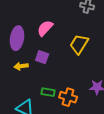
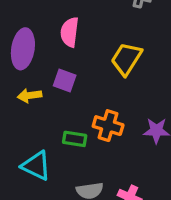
pink semicircle: (45, 28) -> (70, 32), turned -36
orange cross: (68, 97) -> (108, 126), moved

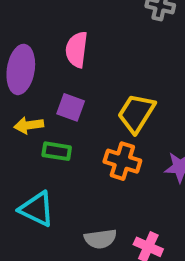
yellow trapezoid: (126, 59) -> (136, 113), moved
green rectangle: (75, 139) -> (57, 151), moved

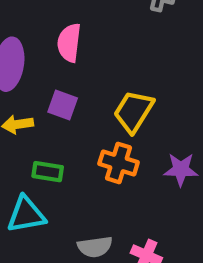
green rectangle: (57, 151) -> (48, 172), moved
cyan triangle: (37, 209) -> (26, 215), turned -36

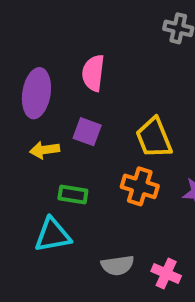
yellow trapezoid: (134, 111) -> (154, 138), turned -54

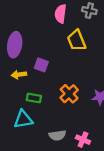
pink semicircle: (93, 73) -> (61, 14), moved
yellow trapezoid: (154, 138) -> (77, 40), moved
orange cross: (140, 186) -> (69, 94), turned 30

